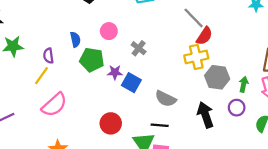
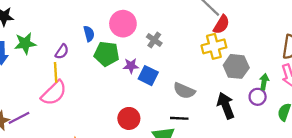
pink circle: (109, 31) -> (123, 24), size x1.5
purple semicircle: (48, 56) -> (62, 52), turned -136
yellow line: (41, 76) -> (56, 72), turned -36
green arrow: (244, 84) -> (264, 82), moved
pink semicircle: (54, 105) -> (54, 93), moved

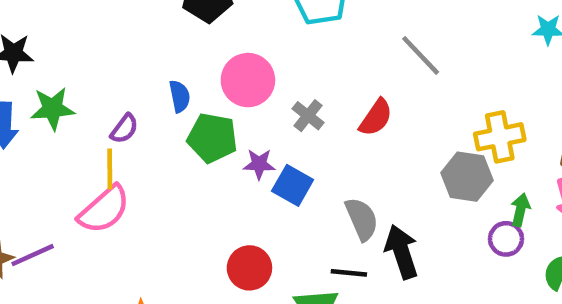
red semicircle: (221, 25) -> (376, 118), moved
yellow cross: (214, 46) -> (500, 137), moved
gray semicircle: (184, 91) -> (362, 219), turned -140
black arrow: (226, 106) -> (402, 252), moved

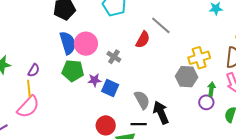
blue semicircle: (180, 96) -> (68, 43), moved, size x1.6
red semicircle: (376, 118) -> (143, 40), moved
red circle: (249, 268) -> (106, 125), moved

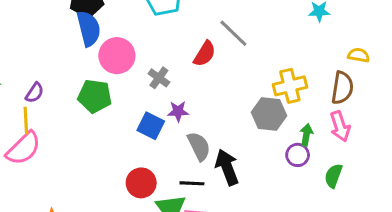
blue semicircle: (68, 43) -> (89, 29), moved
purple star: (95, 80) -> (178, 111), moved

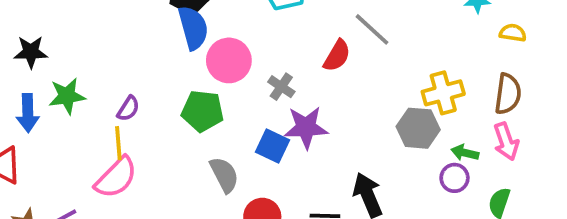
yellow semicircle: (359, 55) -> (513, 33), moved
purple star: (178, 111) -> (306, 127), size x1.6
green arrow: (306, 135) -> (465, 153), turned -85
gray semicircle: (199, 146) -> (224, 175), moved

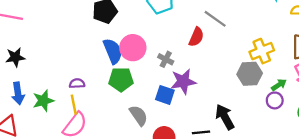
blue semicircle: (193, 28) -> (113, 51), moved
green star: (67, 96) -> (43, 101), moved
purple semicircle: (128, 109) -> (77, 83), turned -119
green arrow: (465, 153) -> (279, 85), turned 140

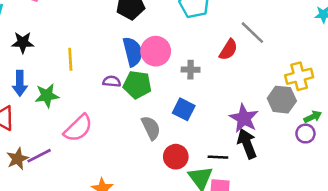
gray cross: (166, 59) -> (191, 70), turned -35
purple star: (183, 82) -> (244, 118), moved, turned 30
purple semicircle: (77, 83) -> (112, 81), moved
yellow line: (74, 105) -> (70, 59), moved

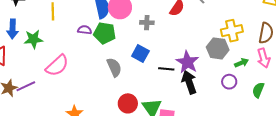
purple circle: (305, 134) -> (229, 82), moved
red circle: (176, 157) -> (128, 103), moved
black line: (218, 157) -> (166, 69), moved

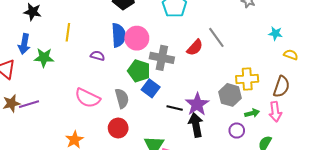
gray cross: (147, 23) -> (162, 58), size x1.6
green pentagon: (105, 33) -> (139, 71), moved
pink semicircle: (57, 66) -> (87, 98), moved, turned 60
red circle: (128, 103) -> (118, 128), moved

